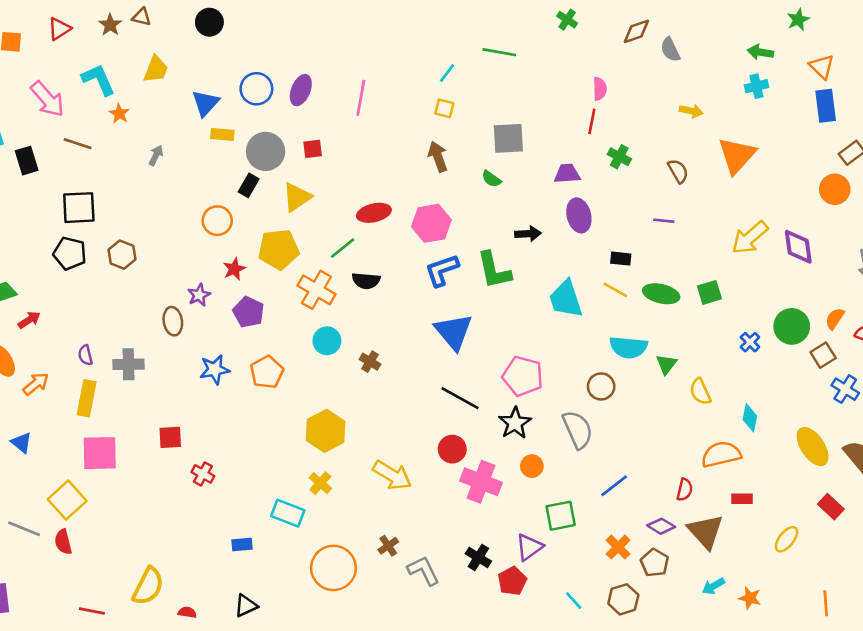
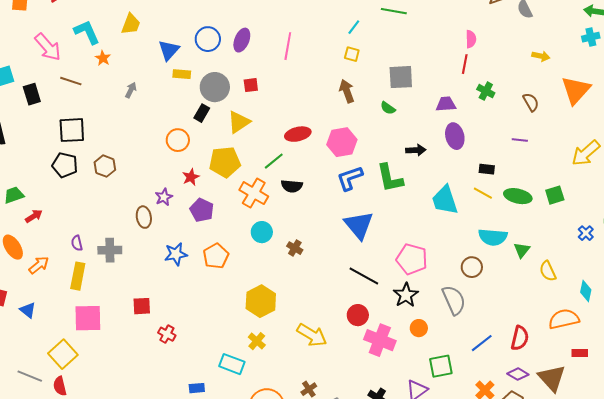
red semicircle: (685, 490) -> (520, 338), moved, size x1.4

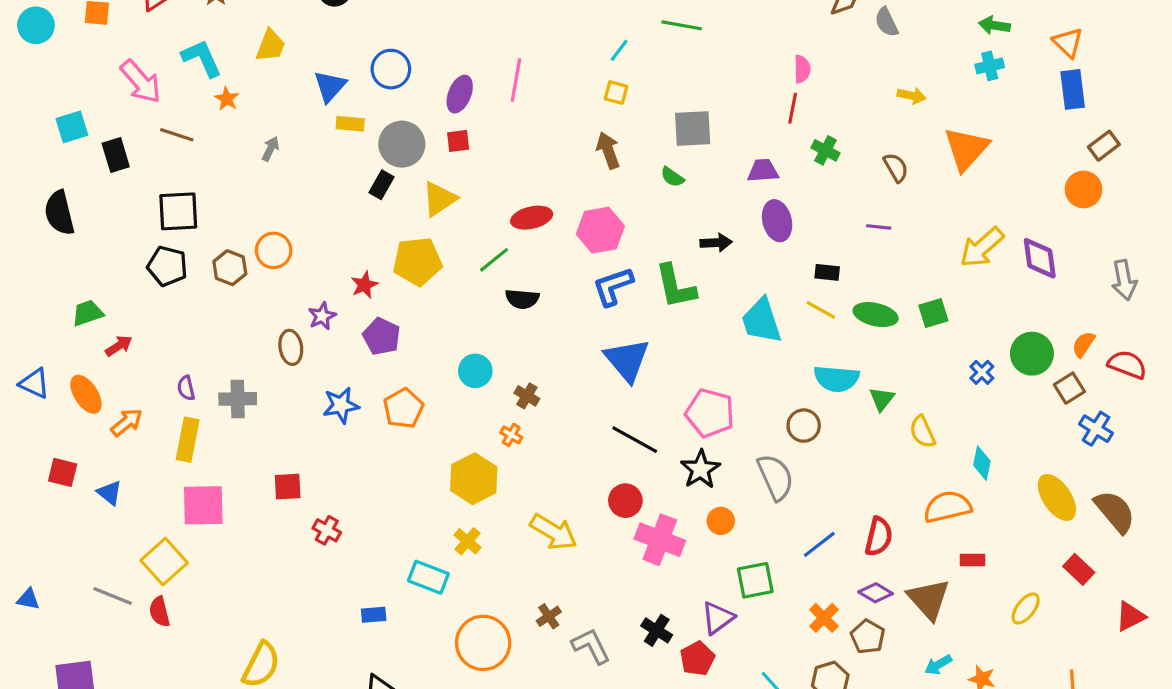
purple ellipse: (242, 40) -> (460, 94), moved
orange circle: (178, 140) -> (274, 250), moved
orange cross: (254, 193) -> (511, 435), moved, size x0.5

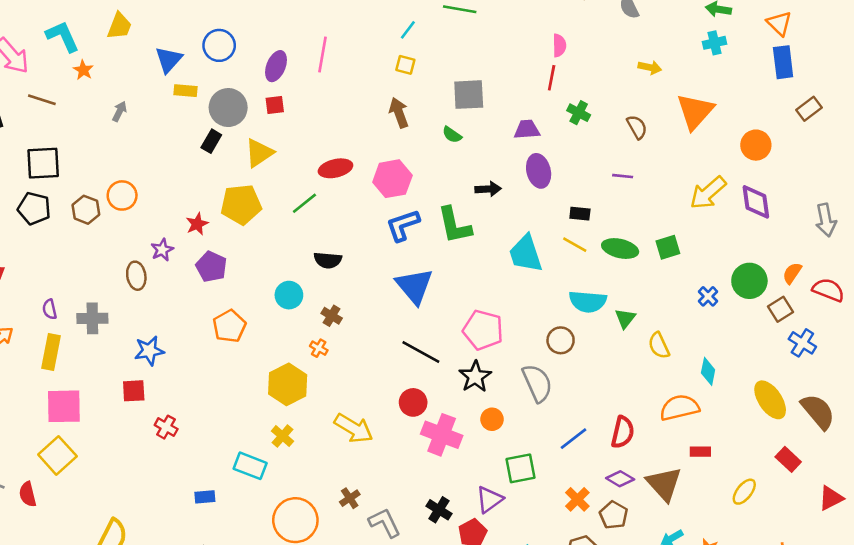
orange circle: (1084, 189) -> (756, 145), moved
black semicircle: (522, 299) -> (328, 260), moved
blue star: (341, 405) -> (149, 351), moved
yellow square: (164, 562) -> (57, 455), moved

